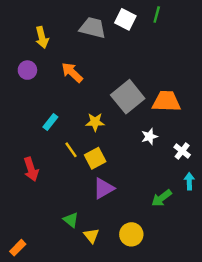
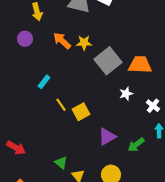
yellow star: (95, 122) -> (84, 43), moved
red arrow: (31, 169) -> (16, 148), moved, turned -42
purple triangle: (104, 188) -> (107, 137), moved

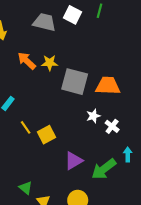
gray square: (108, 61) -> (75, 82), turned -36
white cross: (153, 106) -> (112, 126), moved
green arrow: (136, 145) -> (104, 169), size x1.4

